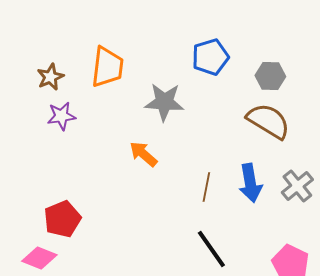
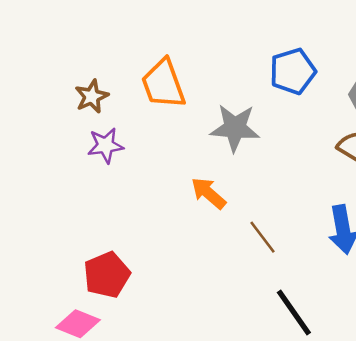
orange trapezoid: (107, 67) -> (163, 84), turned 153
brown line: (206, 187) -> (263, 237), moved, turned -48

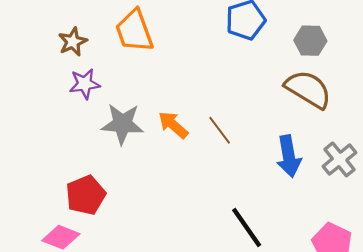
gray star: (235, 128) -> (122, 124), moved
brown line: (263, 237) -> (220, 130), moved

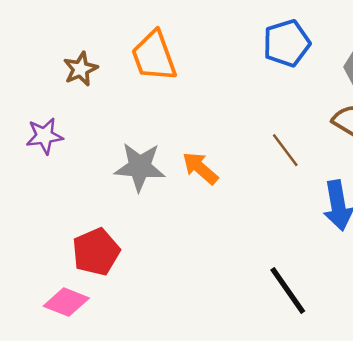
purple star: (85, 84) -> (44, 136), moved
brown line: (220, 130) -> (285, 150), moved

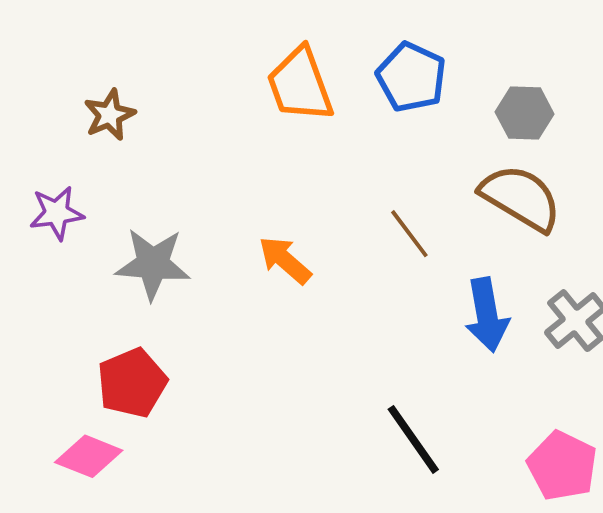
blue pentagon: (287, 43) -> (411, 77), turned -30
orange trapezoid: (154, 56) -> (300, 85), moved
gray star: (140, 167) -> (153, 264), moved

